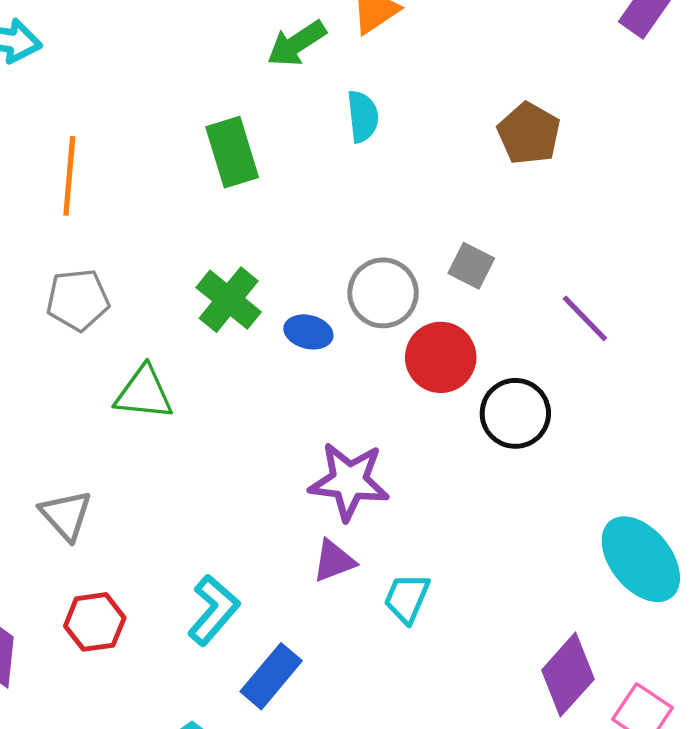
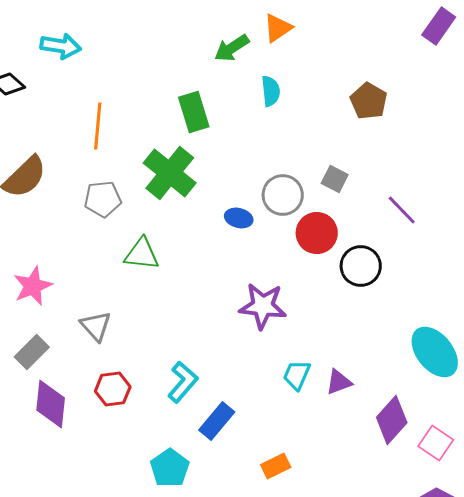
green cross: (229, 300) -> (170, 173), moved, size x1.4
purple triangle: (334, 561) -> (339, 382), moved

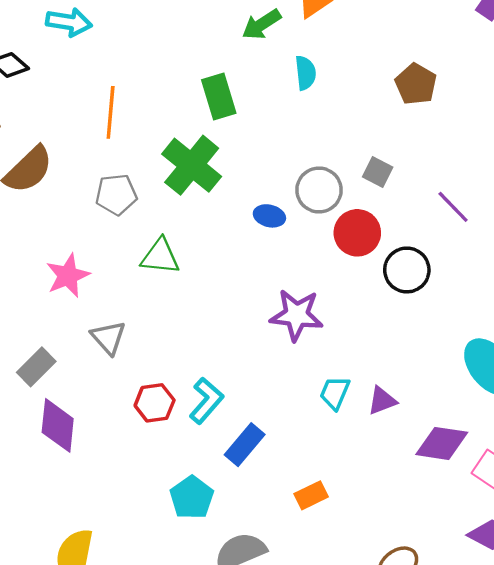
pink star: (33, 286) -> (68, 276), moved
red hexagon: (113, 389) -> (155, 403), moved
purple diamond: (392, 420) -> (442, 443), turned 57

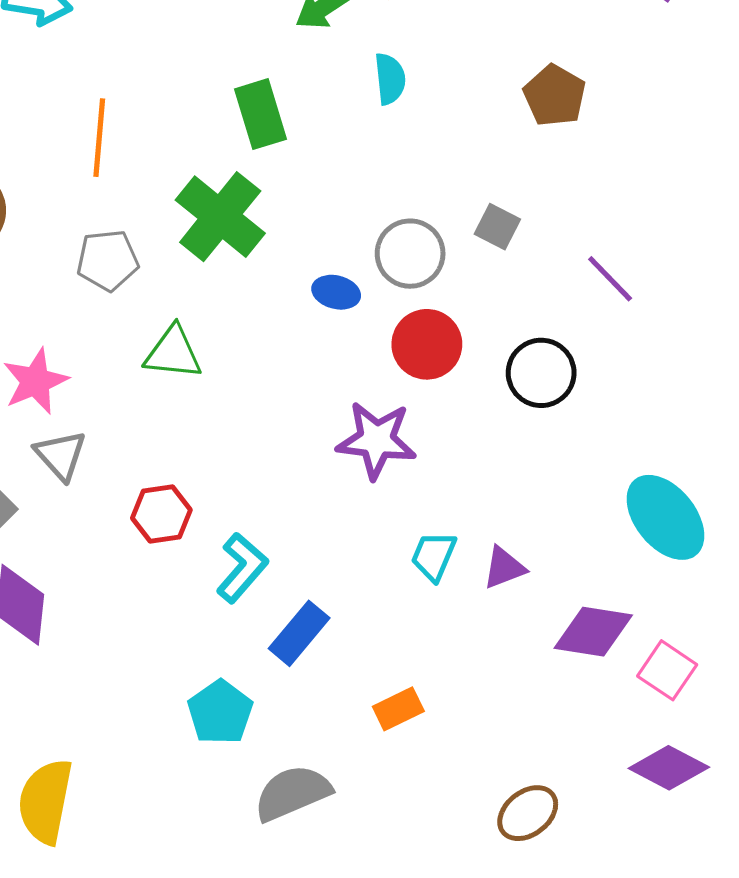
red circle: (357, 233) -> (427, 344), moved
gray triangle: (108, 338) -> (61, 455), moved
red hexagon: (155, 403) -> (161, 514), moved

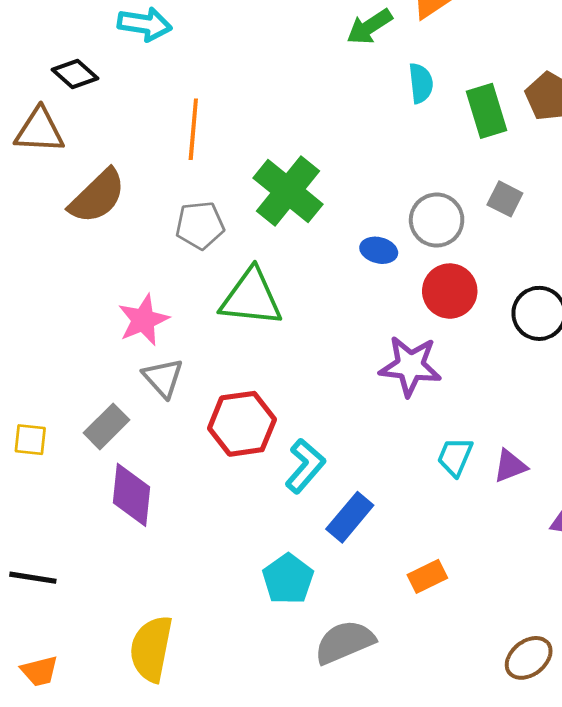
green rectangle: (261, 114) -> (487, 111), moved
green triangle: (173, 353) -> (251, 298), size x1.4
red hexagon: (161, 514) -> (242, 424), size x1.4

